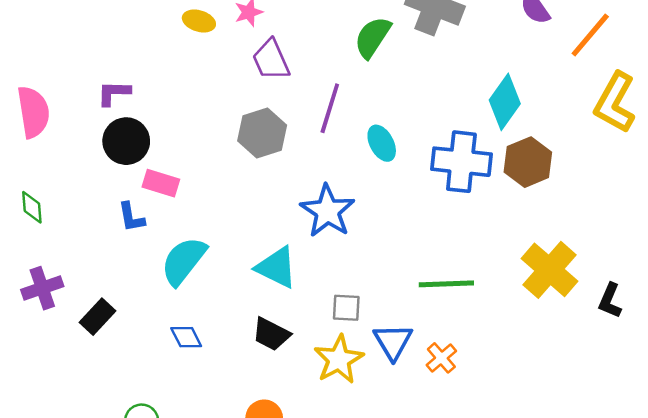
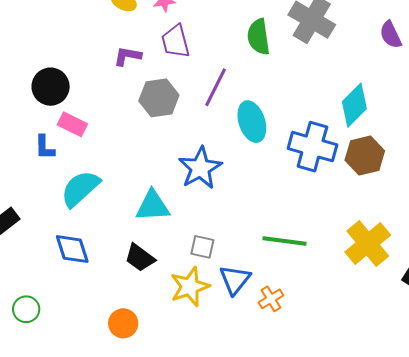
green semicircle: (373, 37) -> (258, 37), turned -51
purple L-shape: (114, 93) -> (127, 56), moved
cyan ellipse: (382, 143) -> (252, 122), size x1.4
cyan triangle: (277, 267) -> (153, 206), turned -39
blue diamond: (186, 337) -> (72, 249), size x1.4

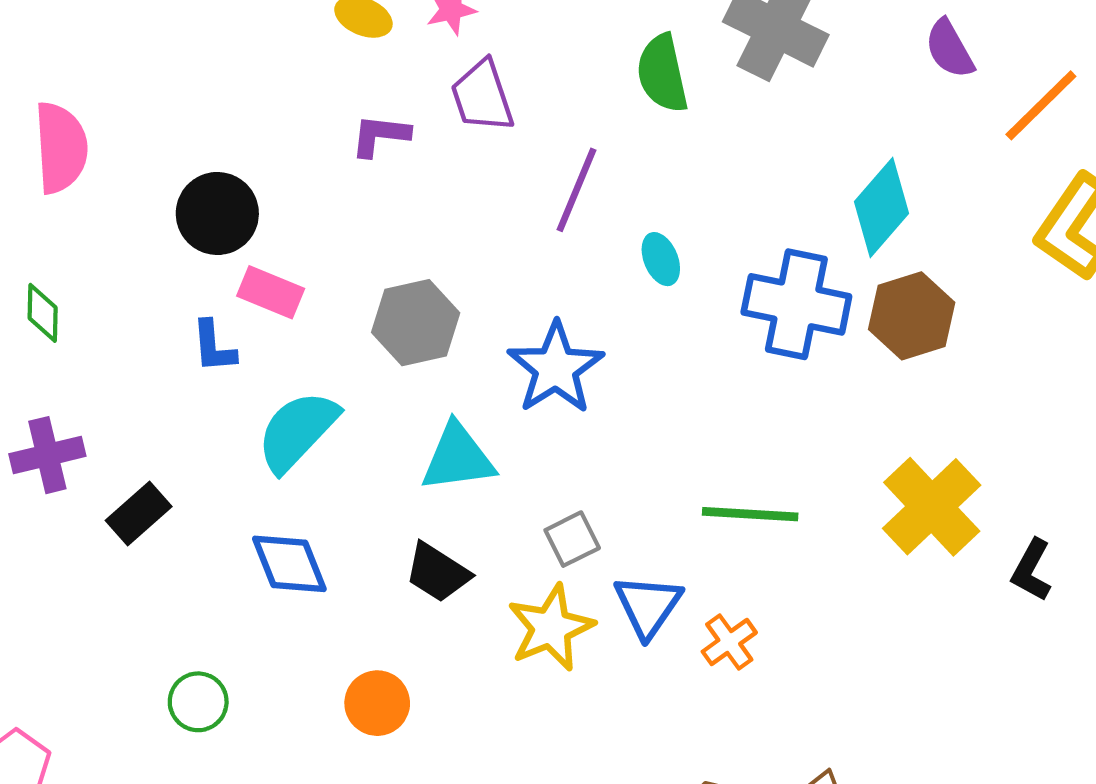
gray hexagon: (159, 98) -> (416, 323), moved
cyan ellipse: (252, 122) -> (661, 259), size x0.6
gray square: (202, 247) -> (572, 539), turned -35
orange circle: (123, 323) -> (377, 703), moved

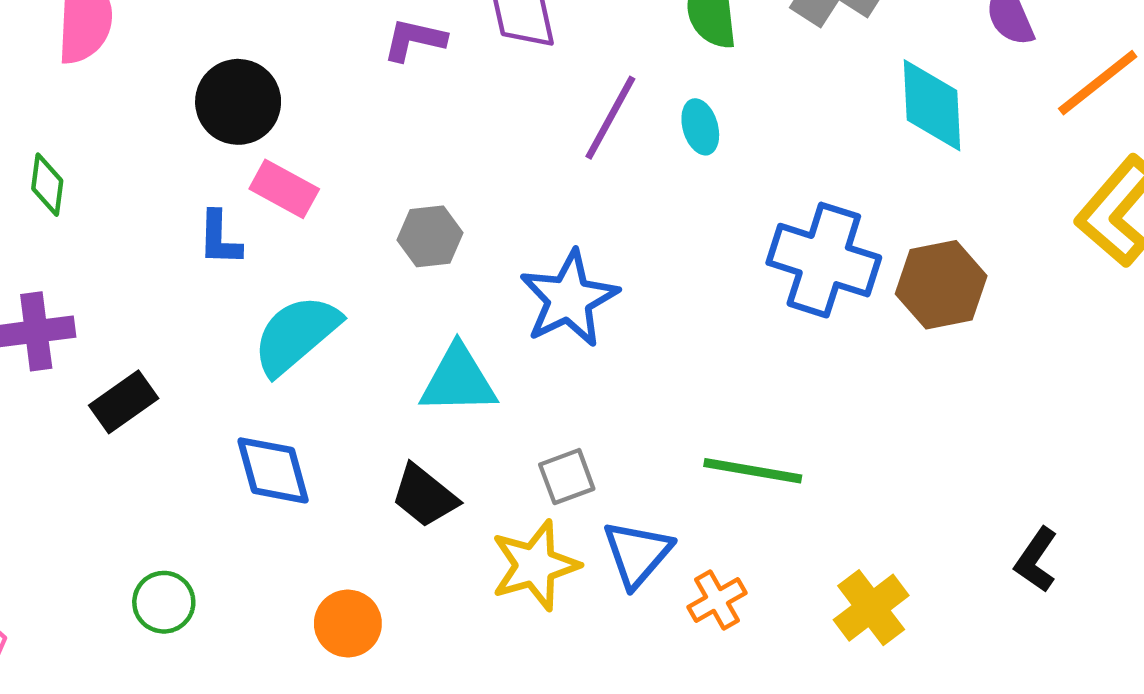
cyan diamond: (881, 208) -> (932, 105), moved, turned -50
cyan ellipse: (661, 259) -> (700, 127), moved
gray hexagon: (416, 323) -> (430, 236), size x0.7
yellow cross: (932, 507) -> (871, 608), moved, size x0.7

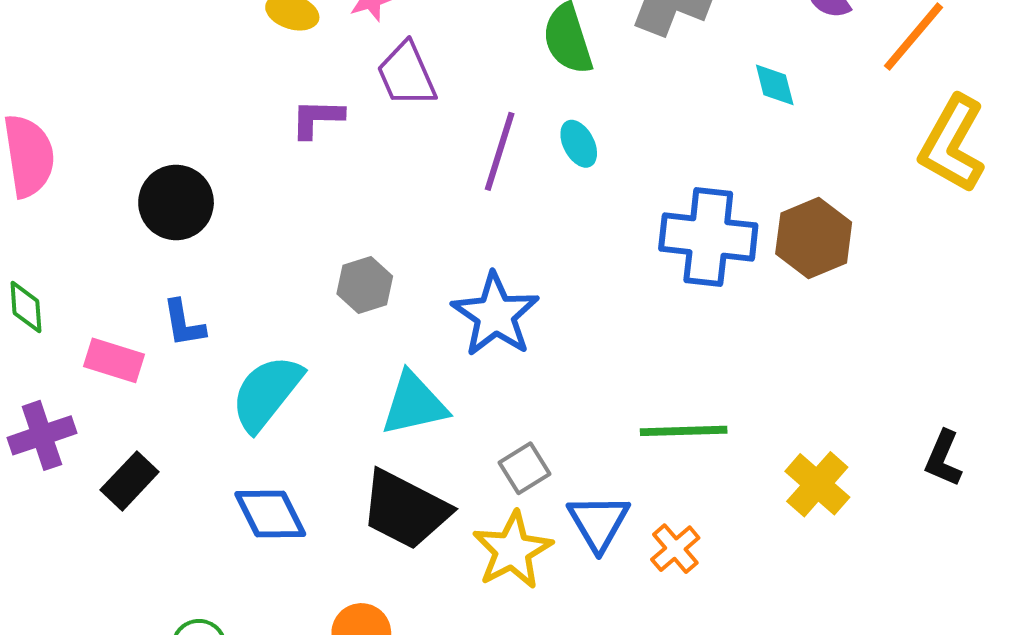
cyan diamond: (932, 105) -> (775, 85), size x0.6
pink rectangle: (284, 189) -> (114, 360), moved
black trapezoid: (425, 496) -> (405, 510), size x1.5
yellow cross: (871, 608) -> (817, 484), moved

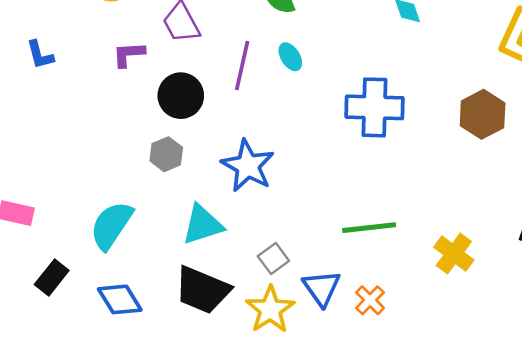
black circle: (176, 202) -> (181, 96), moved
brown hexagon: (814, 238) -> (483, 114), moved
blue L-shape: (184, 323) -> (40, 55), moved
black rectangle: (130, 481) -> (52, 277), moved

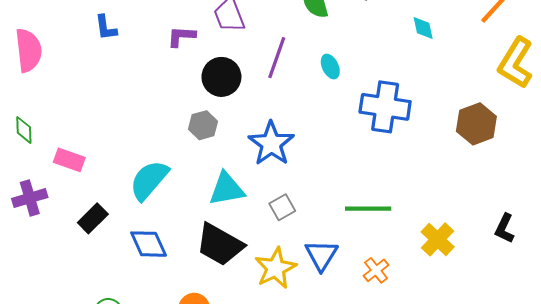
cyan ellipse: (290, 57) -> (330, 67), moved
gray square: (273, 259) -> (282, 207), moved
orange cross: (370, 300) -> (376, 270), moved

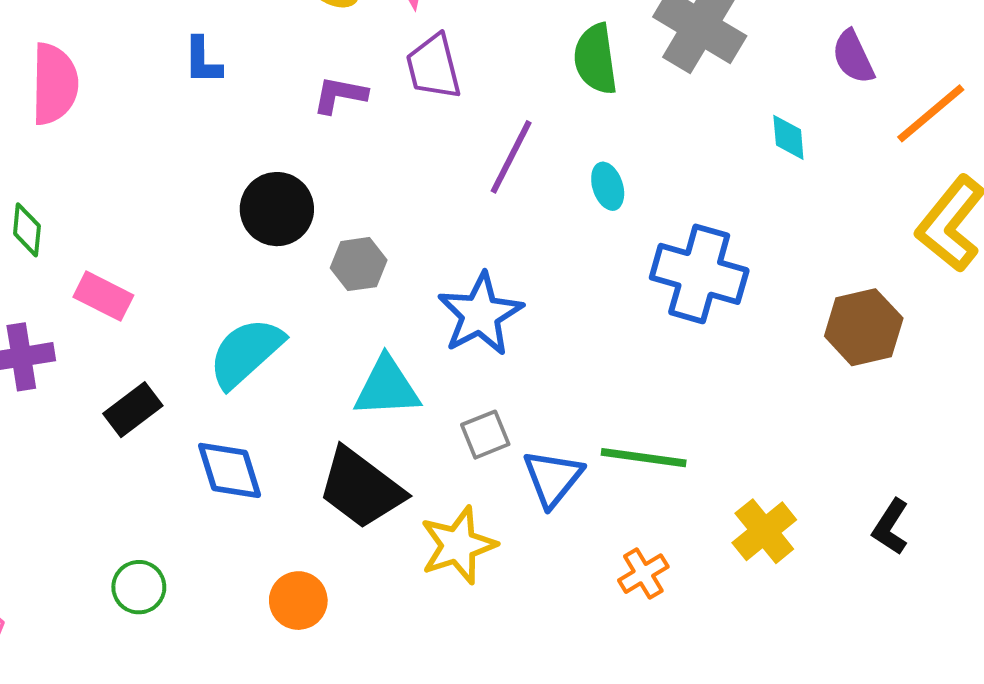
black circle: (221, 77) -> (277, 209), moved
blue triangle: (321, 255) -> (553, 478), moved

